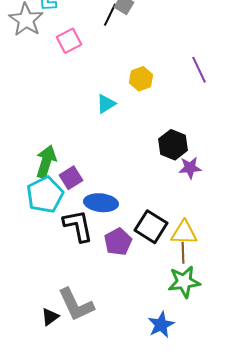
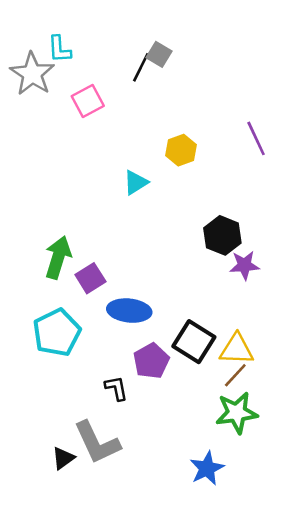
cyan pentagon: (45, 195) -> (57, 333), moved
black L-shape: (78, 226) -> (116, 388), moved, size x0.6
brown line: (183, 253) -> (235, 375), turned 45

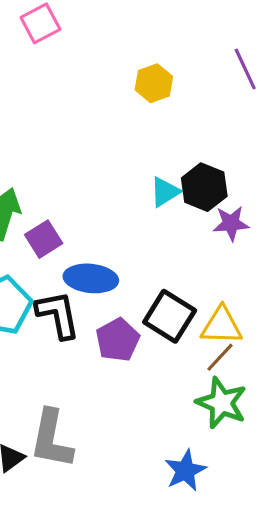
cyan triangle: (136, 182) -> (165, 192), moved
black L-shape: (116, 388) -> (58, 315), moved, size x1.6
green star: (237, 413) -> (222, 403), turned 30
gray L-shape: (97, 443) -> (51, 439), turned 36

